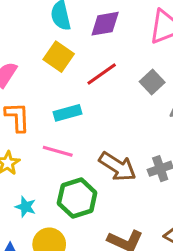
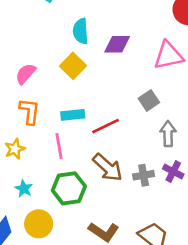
red line: (102, 74) -> (106, 126), moved
pink line: (58, 151) -> (59, 146), turned 55

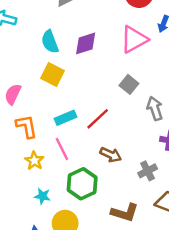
yellow star: (15, 149) -> (34, 161), moved
brown arrow: (108, 167) -> (111, 155), size x0.7
gray cross: (144, 175) -> (148, 171), moved

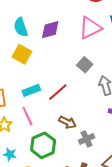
gray cross: (148, 171) -> (87, 139), moved

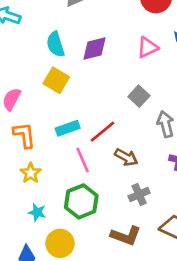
pink triangle: (90, 28) -> (148, 47), size x0.7
pink line: (27, 116) -> (83, 160), moved
brown arrow: (67, 122) -> (126, 157), moved

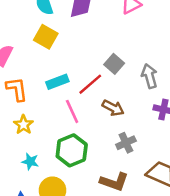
gray square: (139, 96) -> (114, 64), moved

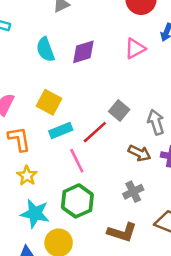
yellow square: (46, 37) -> (49, 102), moved
brown arrow: (113, 108) -> (139, 153), moved
cyan star: (30, 161) -> (35, 214), size x1.6

